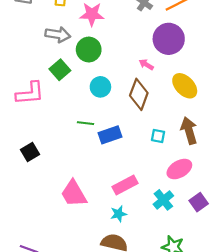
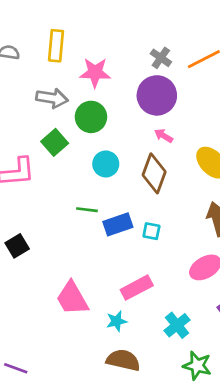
purple circle: (169, 39) -> (157, 95), moved
cyan square: (158, 136) -> (151, 231), moved
cyan cross: (163, 200) -> (177, 325), moved
cyan star: (119, 214) -> (117, 321), moved

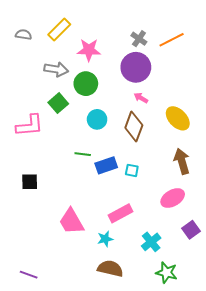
yellow rectangle: (56, 46) -> (59, 29), turned 40
black square: (17, 246) -> (30, 182), turned 30

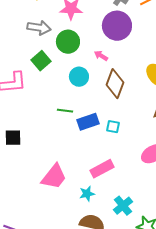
pink arrow: (141, 98) -> (101, 56), moved
pink trapezoid: (72, 222) -> (54, 177), turned -112
cyan cross: (151, 242) -> (123, 206), moved

